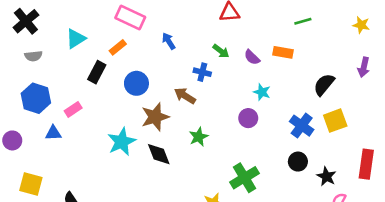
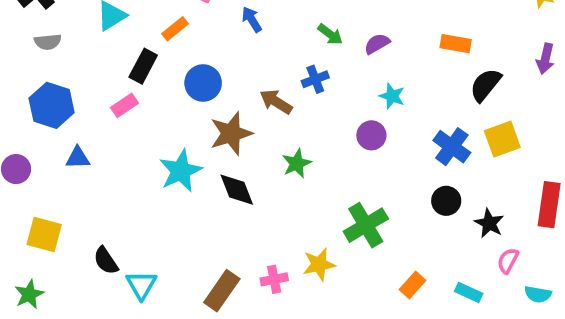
orange rectangle: (283, 52) -> (456, 44), moved
purple semicircle: (252, 57) -> (377, 44), turned 105
blue cross: (202, 72) -> (315, 79), moved, turned -35
pink rectangle: (73, 109) -> (125, 105), moved

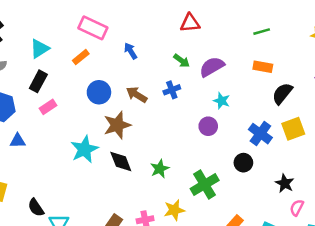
purple semicircle: (377, 44) -> (212, 67), size x1.5
black rectangle: (143, 66) -> (38, 81), moved
brown arrow: (276, 102) -> (137, 95), moved
green star: (297, 163) -> (160, 169), moved
black circle: (446, 201) -> (243, 163), moved

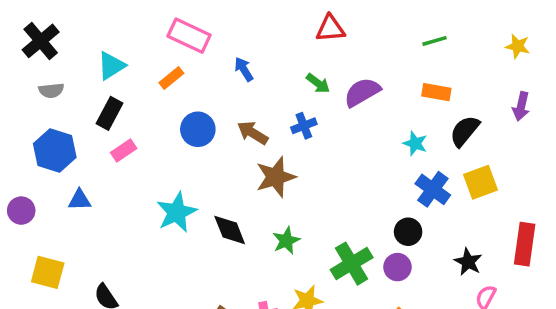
cyan star: (222, 101) -> (415, 143), moved
brown star: (117, 125) -> (276, 177), moved
purple circle: (208, 126) -> (397, 267), moved

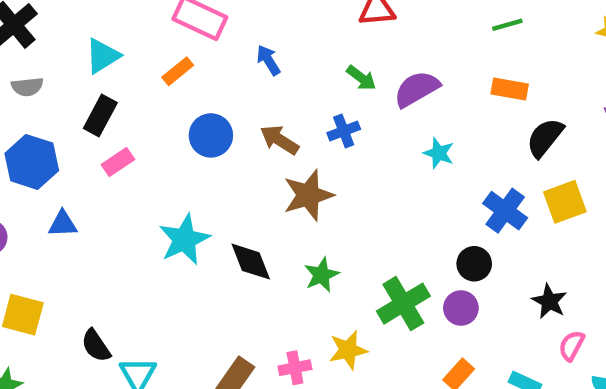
cyan star: (415, 143) -> (439, 153), moved

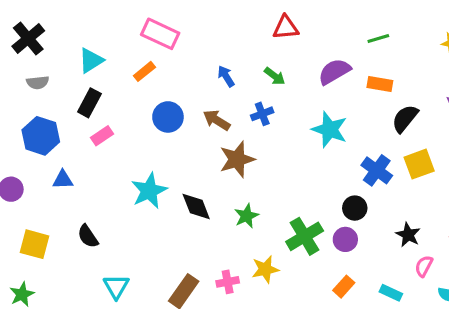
blue arrow: (268, 60) -> (226, 76), moved
purple semicircle: (417, 89) -> (334, 71), moved
cyan star: (439, 153) -> (330, 130), size x1.6
black semicircle: (96, 346) -> (88, 236), moved

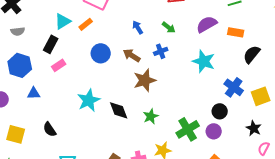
cyan triangle: (91, 60) -> (63, 21), moved
yellow square: (419, 164) -> (261, 96), moved

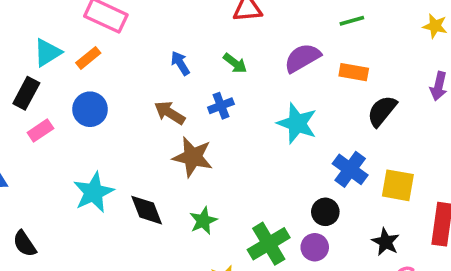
blue circle: (101, 53) -> (90, 109), moved
brown star: (145, 80) -> (193, 157), turned 30
yellow square: (261, 96) -> (398, 185), turned 30

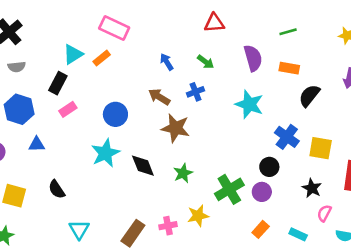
purple semicircle: (302, 58) -> (253, 58), turned 104
blue circle: (90, 109) -> (115, 114), moved

